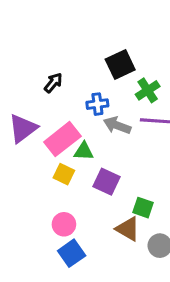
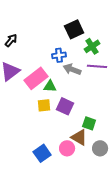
black arrow: (53, 83) -> (11, 40), moved
yellow square: (64, 174) -> (44, 105), moved, turned -32
pink circle: (64, 224) -> (67, 148), moved

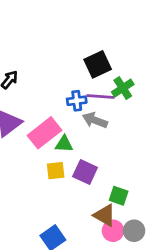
purple line: (97, 66) -> (100, 96), moved
pink circle: (67, 148) -> (113, 231), moved

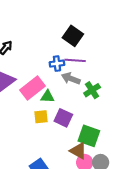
black square: (98, 64) -> (73, 36), turned -30
green cross: (123, 88) -> (92, 90), moved
green square: (119, 196) -> (89, 136), size x1.5

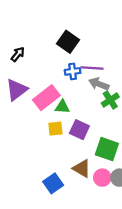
black square: (73, 36) -> (68, 42), moved
gray arrow: (71, 78) -> (99, 84), moved
brown triangle: (78, 151) -> (82, 168), moved

